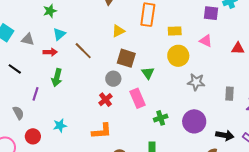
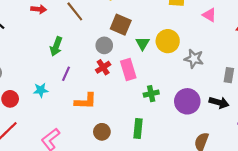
yellow circle: (178, 56) -> (168, 41), moved
green arrow: (57, 78) -> (56, 46), moved
purple line: (35, 94) -> (66, 74), moved
red cross: (105, 100) -> (103, 67), moved
black arrow: (225, 135) -> (219, 102), moved

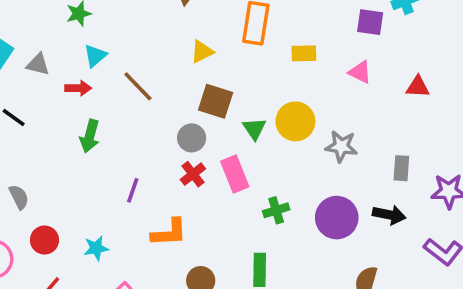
green arrow: (56, 46) -> (90, 136), moved
cyan star: (41, 90) -> (96, 248), moved

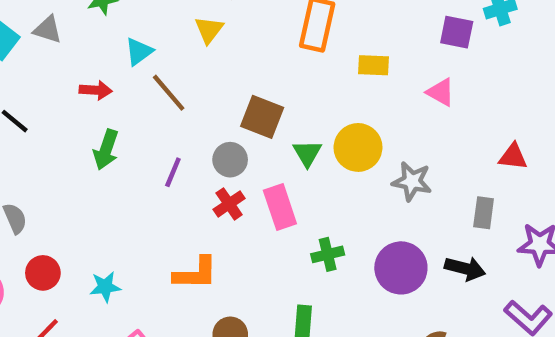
yellow triangle: (202, 52) -> (209, 30), moved, turned -30
cyan triangle: (95, 56) -> (139, 52), moved
gray triangle: (38, 64) -> (48, 30), moved
red triangle: (418, 87) -> (513, 157), moved
purple line: (133, 190) -> (173, 172), moved

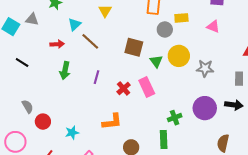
gray circle: (230, 160) -> (165, 29), moved
green cross: (328, 254) -> (175, 118), moved
red circle: (43, 273) -> (43, 122), moved

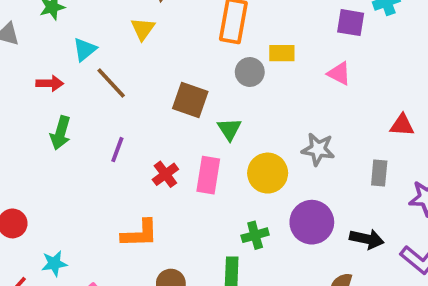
yellow circle: (179, 56) -> (268, 173), moved
pink rectangle: (147, 87) -> (208, 175), turned 30
black arrow: (234, 105) -> (367, 239), moved
cyan star: (72, 133) -> (54, 263), moved

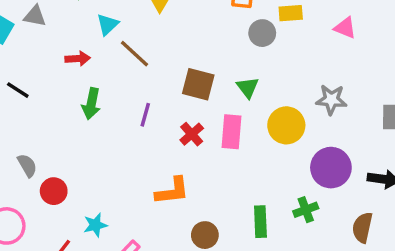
brown square: (190, 100) -> (198, 84), moved
green cross: (255, 235) -> (306, 210), moved

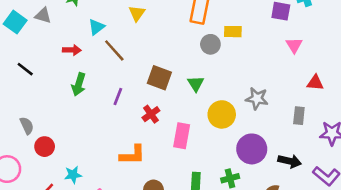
pink triangle: (345, 28) -> (294, 45), moved, turned 30
pink rectangle: (231, 132) -> (182, 136), moved

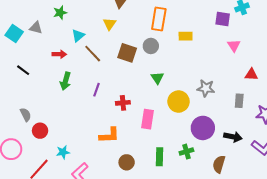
gray circle: (210, 44) -> (151, 46), moved
brown square: (159, 78) -> (127, 53), moved
red cross: (151, 114) -> (123, 103), turned 32

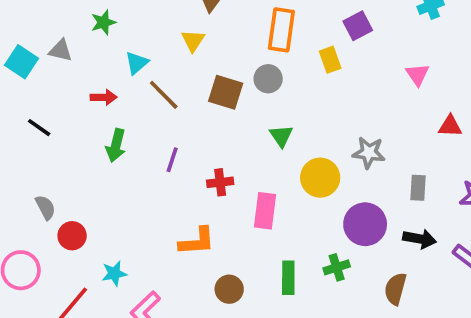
purple square: (223, 19) -> (358, 26), moved, turned -35
yellow rectangle: (186, 36) -> (330, 60), turned 72
gray rectangle: (239, 101) -> (418, 188), moved

